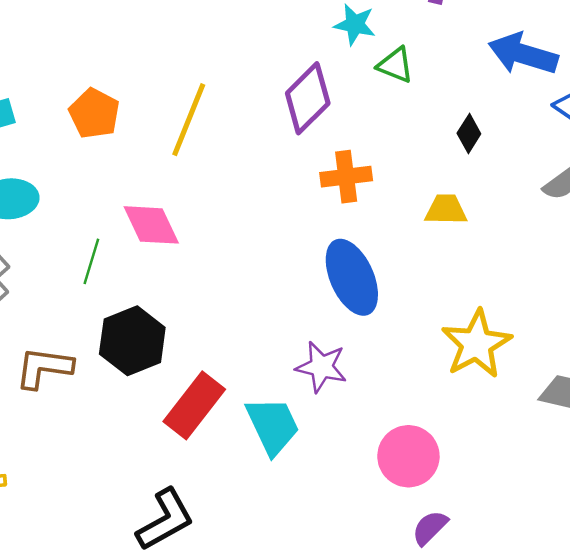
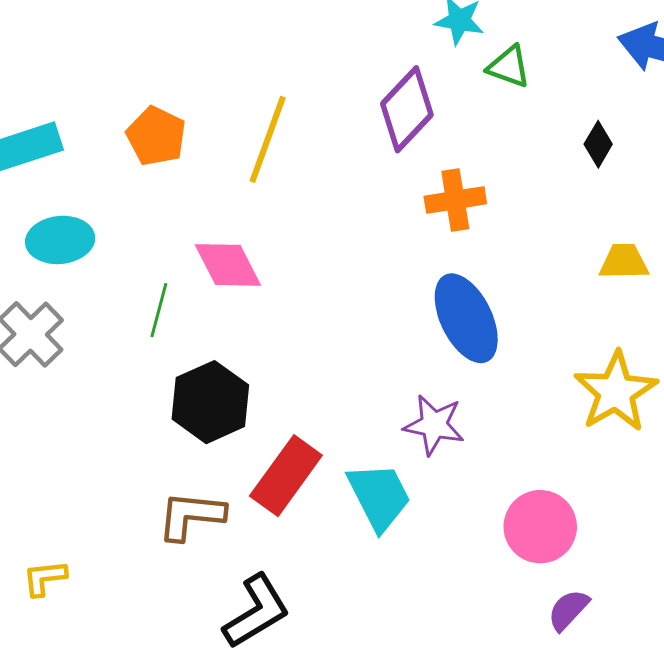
yellow trapezoid: (446, 210) -> (624, 262), moved
brown L-shape: (44, 368) -> (191, 516), moved

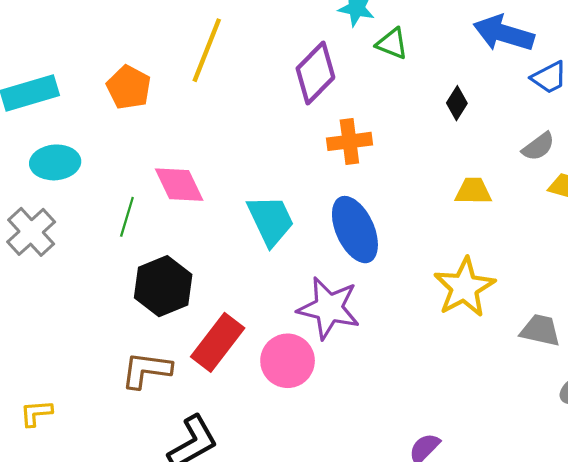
yellow line: (268, 139) -> (207, 50), moved
purple star: (434, 425) -> (329, 308), size x1.4
cyan trapezoid: (379, 496) -> (271, 220), moved
pink circle: (540, 527) -> (288, 361), moved

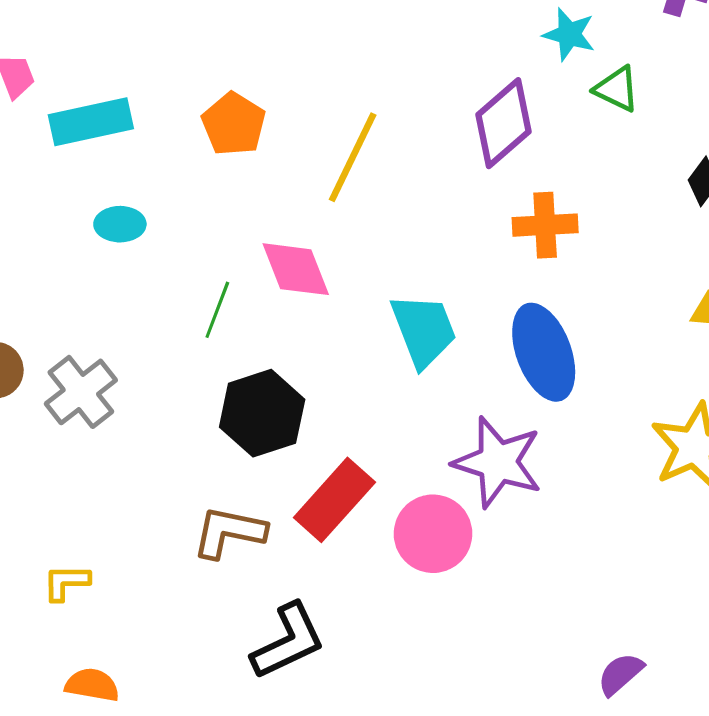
yellow line: (207, 50) -> (353, 157), moved
cyan ellipse: (55, 162) -> (120, 224), size x0.7
gray cross: (31, 232) -> (81, 392), moved

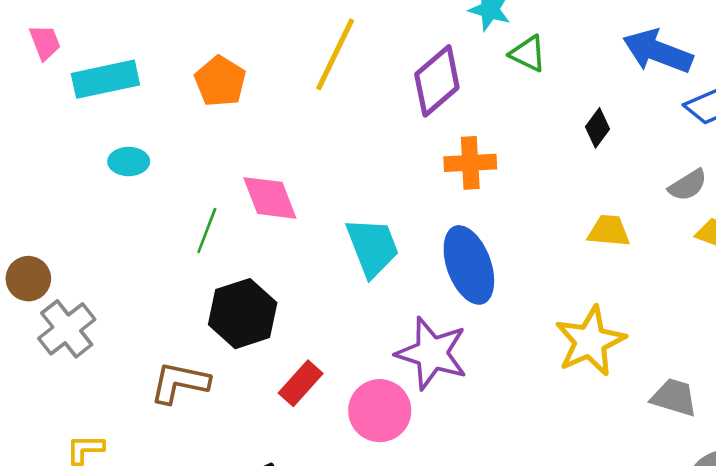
yellow line: (353, 157) -> (335, 54), moved
gray cross: (81, 392) -> (67, 329), moved
red rectangle: (334, 500) -> (301, 383), size x0.7
brown L-shape: (229, 532) -> (180, 383), moved

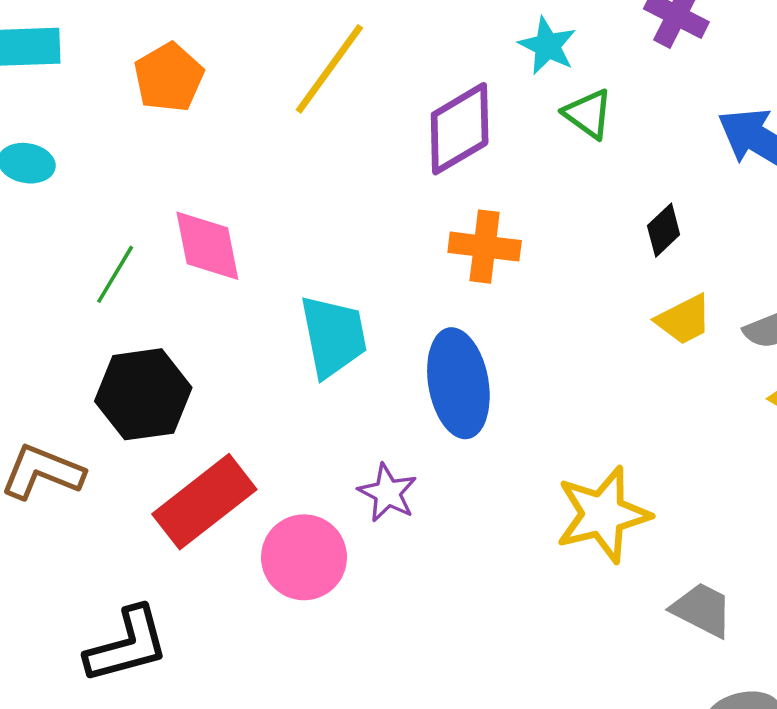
yellow trapezoid: (609, 231) -> (684, 320), moved, turned 138
purple star: (432, 353) -> (388, 493), size x0.6
red rectangle: (301, 383) -> (204, 502), size x1.6

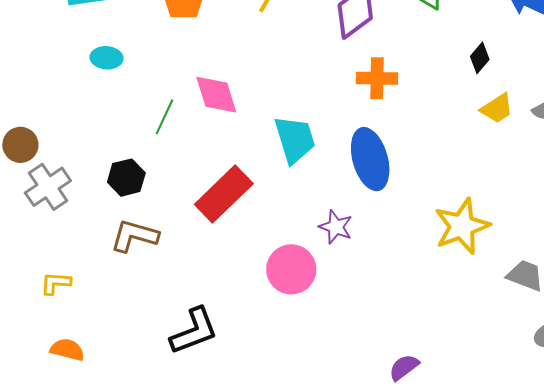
black hexagon: (143, 394) -> (126, 178), moved, size x0.7
red rectangle: (204, 502) -> (224, 194), moved

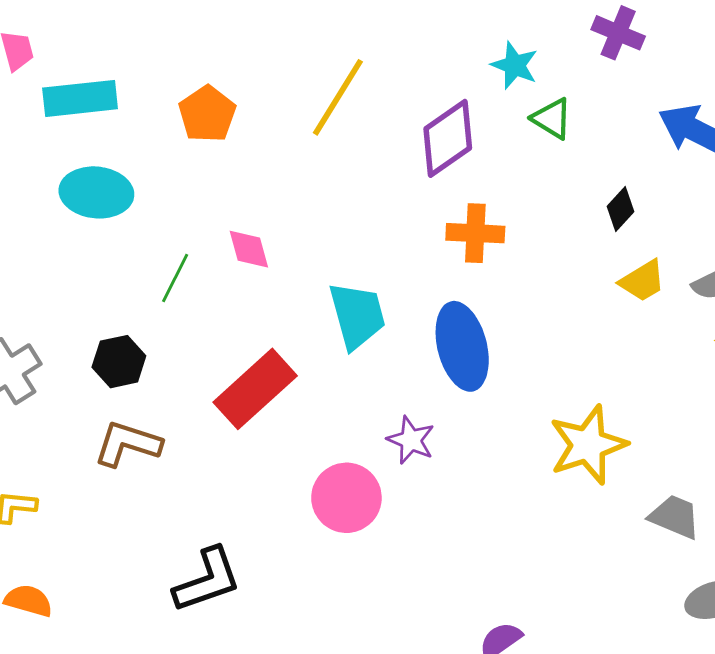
cyan ellipse: (107, 58) -> (96, 192), size x1.6
pink diamond: (216, 95) -> (249, 249), size x0.7

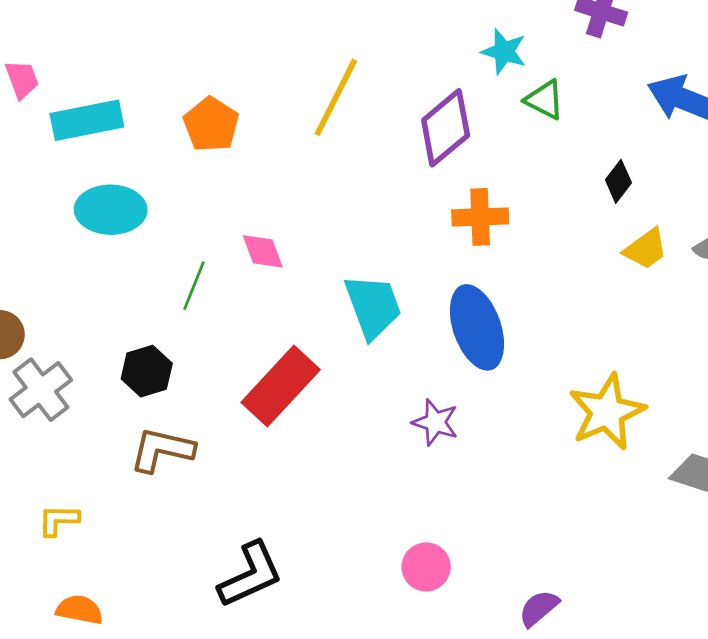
pink circle: (346, 498) -> (426, 567), moved, size x0.7

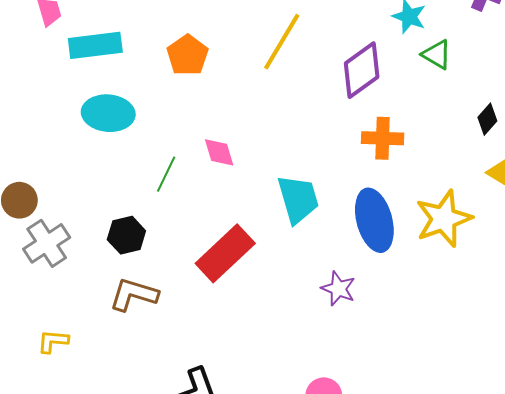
yellow star: (607, 412) -> (444, 219), moved

